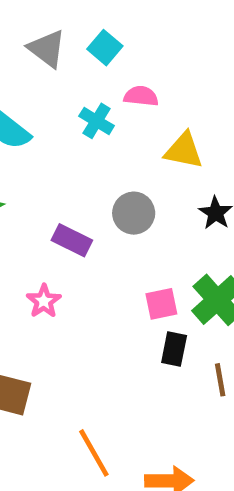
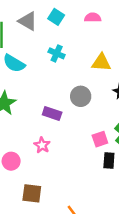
pink semicircle: (141, 96) -> (93, 18), moved

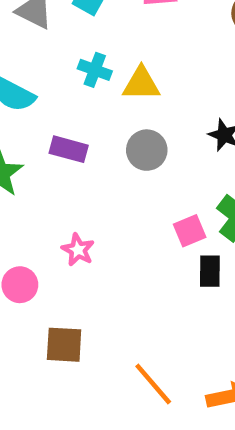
yellow triangle: (101, 62) -> (141, 84), moved
purple rectangle: (52, 114) -> (69, 149), moved

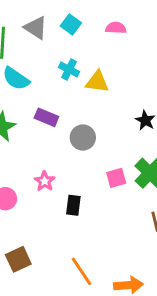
gray circle: (147, 150) -> (83, 138), moved
black rectangle: (210, 271) -> (73, 205), moved
brown square: (64, 345) -> (18, 259), moved, turned -35

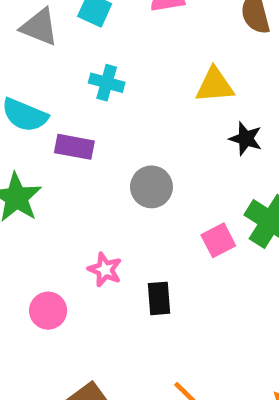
yellow triangle: (97, 82) -> (215, 85), moved
purple rectangle: (46, 117) -> (74, 147), moved

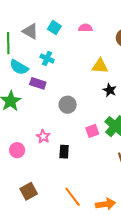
cyan cross: (107, 83) -> (47, 58), moved

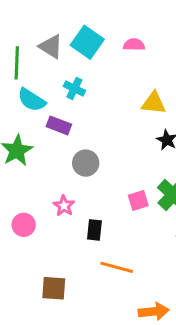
cyan square: (54, 28) -> (87, 42), size x1.5
gray circle: (68, 105) -> (86, 163), moved
brown square: (29, 191) -> (54, 288), moved, turned 30
orange line: (73, 197) -> (117, 267), moved, turned -40

